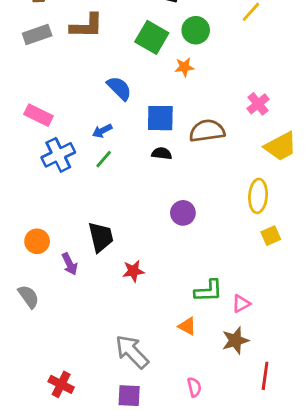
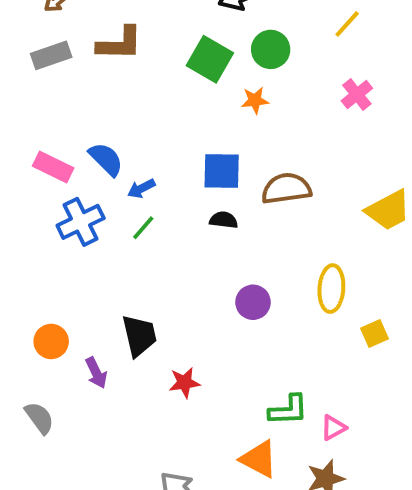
blue semicircle: (119, 88) -> (106, 159), moved
pink cross: (258, 104) -> (357, 94), moved
yellow ellipse: (258, 196) -> (331, 289), moved
orange triangle: (187, 326) -> (259, 459), size x1.5

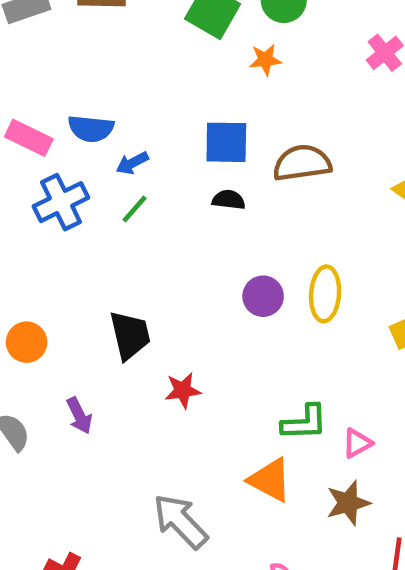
blue semicircle: (106, 159) -> (91, 129), turned 141
yellow ellipse: (331, 289) -> (325, 294), moved
purple arrow: (96, 373) -> (79, 416), moved

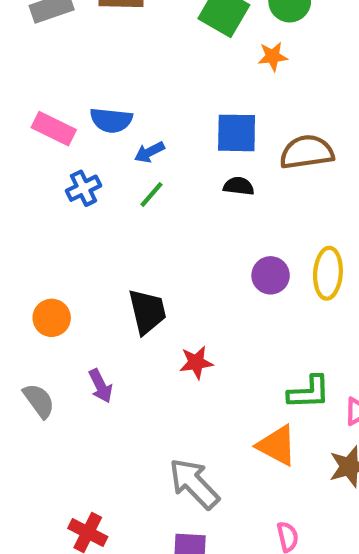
blue cross: (61, 202) -> (84, 188), size x0.7

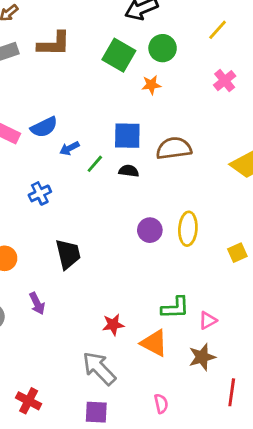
blue semicircle: (111, 120) -> (44, 127), turned -32
blue cross: (84, 188) -> (40, 193), moved
green line: (152, 195) -> (95, 164), moved
red star: (196, 362) -> (113, 325), moved

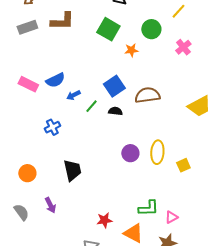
green circle: (163, 48) -> (151, 29), moved
blue square: (127, 136) -> (114, 86), turned -35
yellow square: (237, 253) -> (183, 165), moved

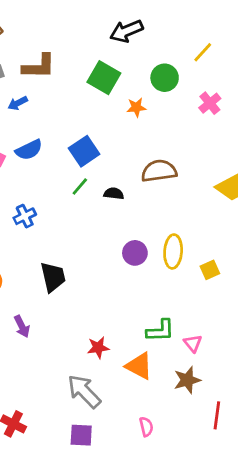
blue square: (114, 86) -> (84, 151), moved
blue arrow: (73, 95) -> (18, 103), moved
pink triangle: (171, 217) -> (193, 343), turned -40

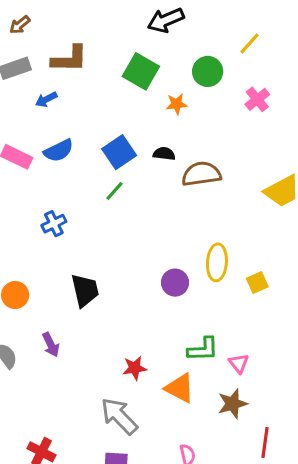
black semicircle: (114, 194) -> (164, 154), moved
purple circle: (135, 253) -> (175, 283), moved

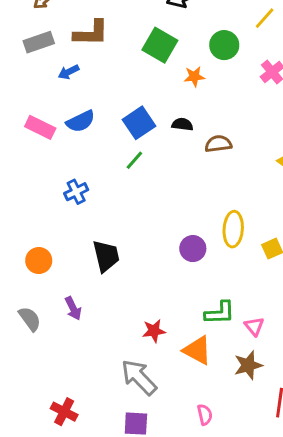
brown semicircle: (201, 174) -> (218, 144), size x0.7

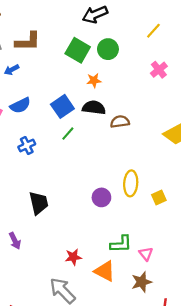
green circle: (224, 45) -> (108, 49), moved
orange star: (194, 76) -> (94, 80), moved
black semicircle: (182, 124) -> (94, 108), size x1.5
green line: (134, 160) -> (68, 134), moved
blue cross: (76, 192) -> (27, 145), moved

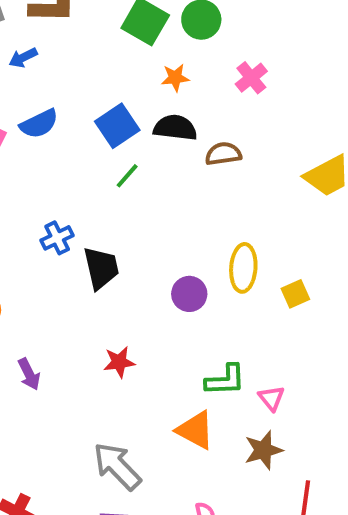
pink cross: (159, 70) -> (251, 78), moved
blue cross: (27, 145) -> (57, 238), moved
black trapezoid: (39, 203) -> (101, 268), moved
red star: (73, 257) -> (119, 362), moved

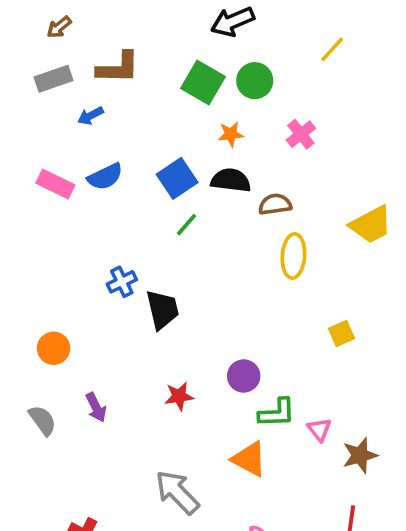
yellow ellipse: (243, 268) -> (293, 256), moved
purple circle: (189, 294) -> (244, 376), moved
brown star: (263, 450) -> (360, 455), moved

